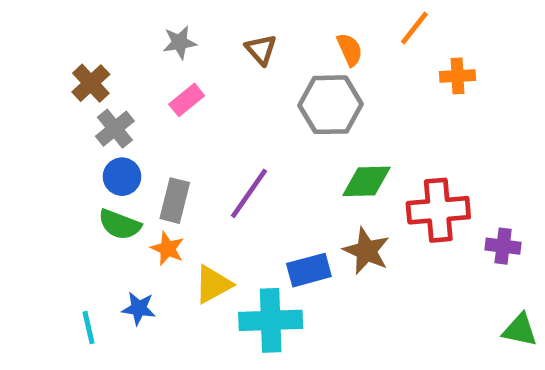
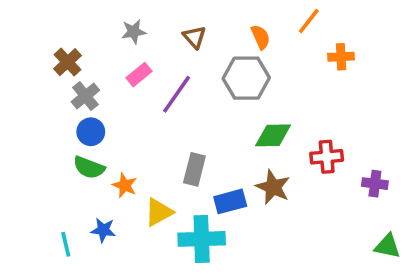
purple line: (249, 193) -> (177, 94), moved
gray rectangle: (175, 201) -> (194, 169), moved
red cross: (438, 210) -> (327, 157), size x0.7

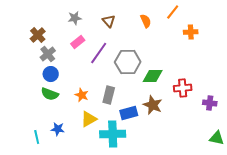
gray hexagon: (246, 78) -> (128, 62), moved
orange star: (125, 185) -> (82, 95), moved

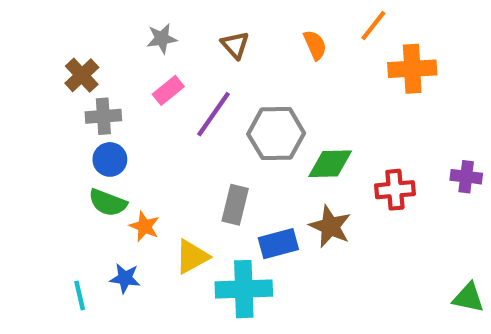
orange cross: (191, 32) -> (412, 69), size x1.5
gray cross: (48, 54) -> (103, 116), turned 35
orange star: (82, 95) -> (144, 226), moved
purple cross: (210, 103) -> (466, 177), moved

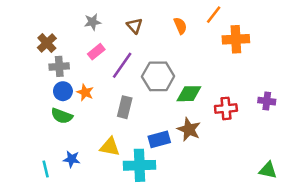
gray rectangle: (235, 205) -> (125, 107), moved
orange star: (144, 226) -> (85, 92), moved
yellow triangle: (192, 257) -> (110, 147), turned 40

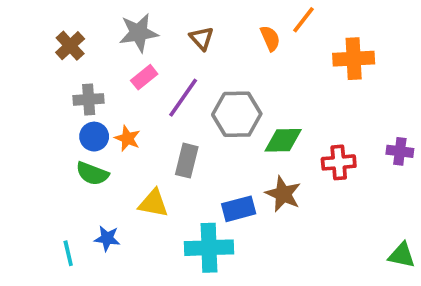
orange line: (214, 15) -> (304, 20), moved
gray star: (93, 22) -> (139, 33), size x1.5
brown cross: (47, 43) -> (70, 46), moved
yellow triangle: (110, 147) -> (153, 203), moved

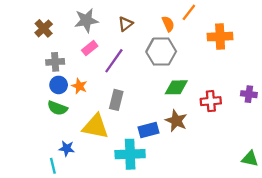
brown triangle: (202, 38) -> (125, 24), turned 35
gray hexagon: (237, 114) -> (161, 52), moved
yellow triangle: (153, 203) -> (95, 126), size x1.4
cyan line: (68, 253) -> (53, 166), moved

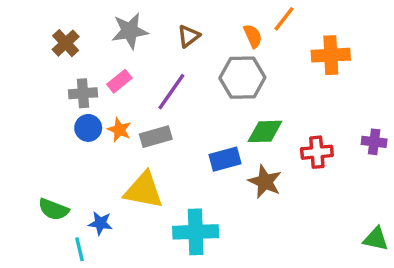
pink rectangle: (90, 48) -> (119, 81), moved
gray rectangle: (116, 100) -> (156, 137), moved, turned 60
green semicircle: (57, 108) -> (54, 209), moved
blue rectangle: (149, 130) -> (225, 159), moved

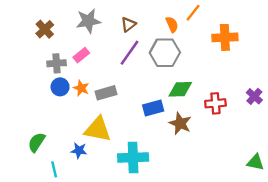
purple line: (171, 92) -> (130, 53), moved
purple cross: (374, 142) -> (254, 96), turned 35
green semicircle: (54, 209) -> (37, 142), turned 102
blue star: (100, 223) -> (79, 150), moved

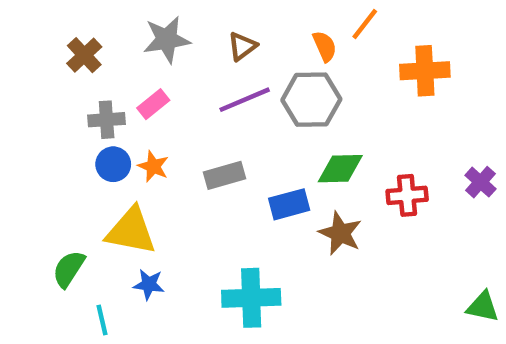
purple line: (130, 53) -> (245, 100), turned 32
gray rectangle: (106, 93) -> (225, 175), moved
yellow triangle: (98, 129) -> (131, 231), moved

